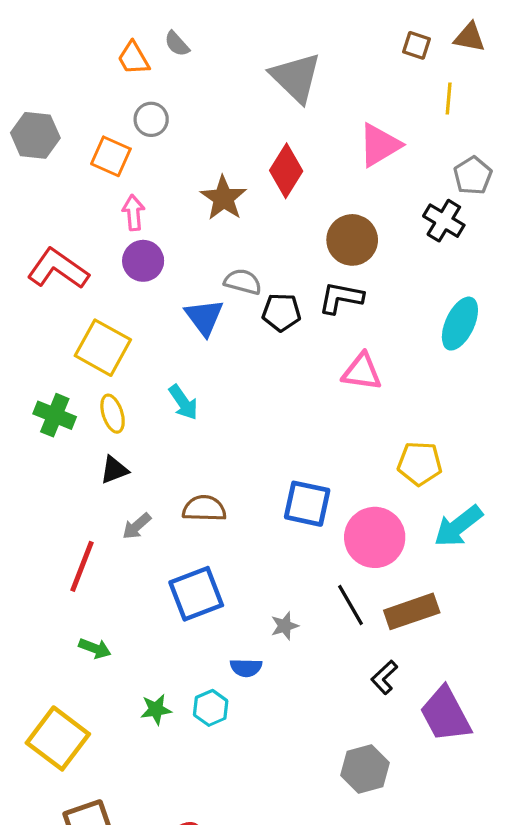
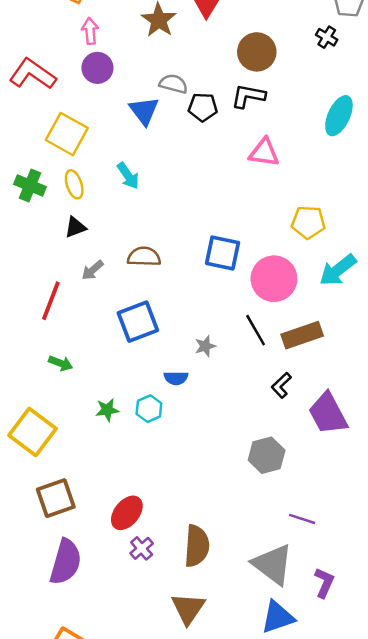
black cross: (444, 221) -> (327, 37), size x0.7

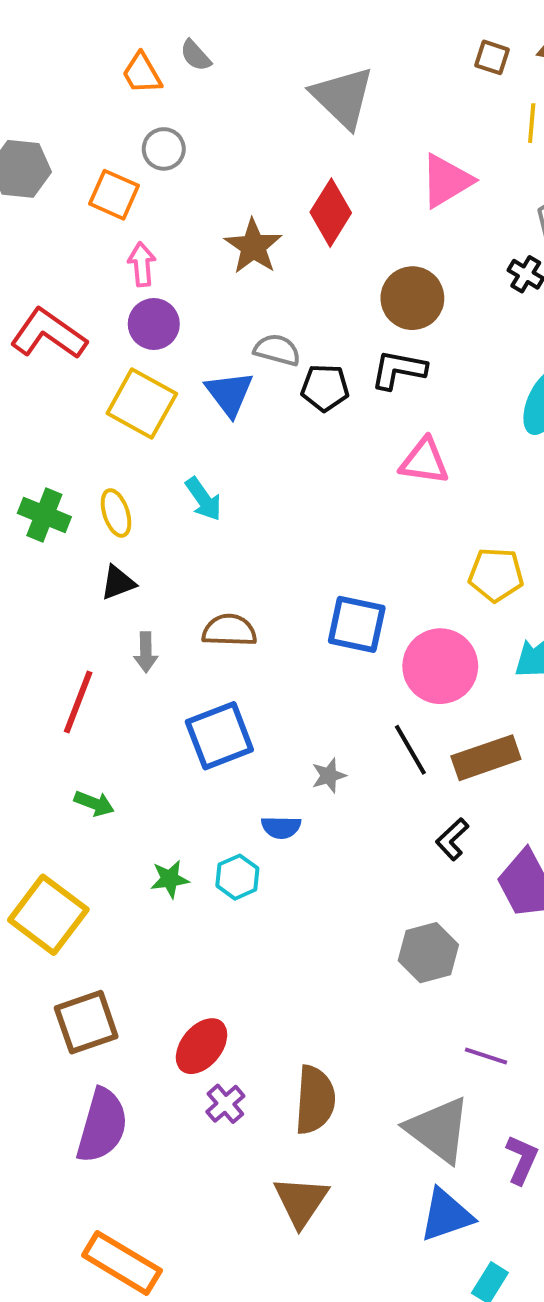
yellow square: (67, 134) -> (142, 404), moved
gray arrow: (93, 270) -> (146, 652), turned -50

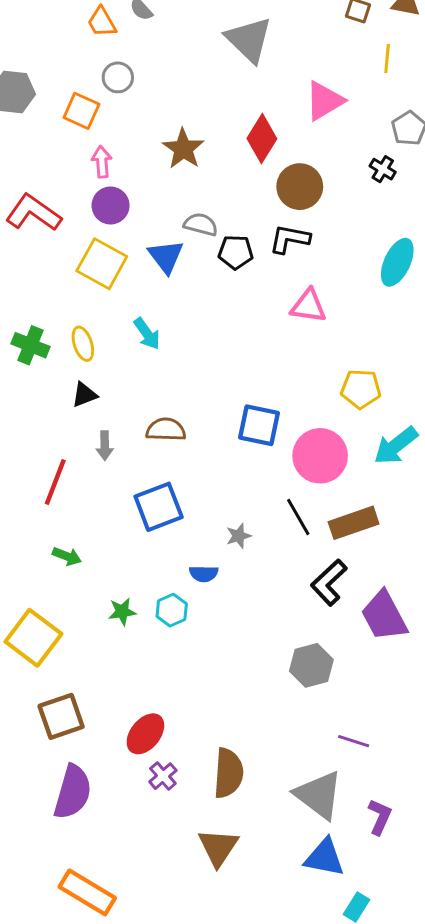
red diamond: (331, 213) -> (262, 139), moved
black L-shape: (452, 839) -> (329, 582), size x1.5
blue triangle: (446, 1215) -> (324, 858), turned 30

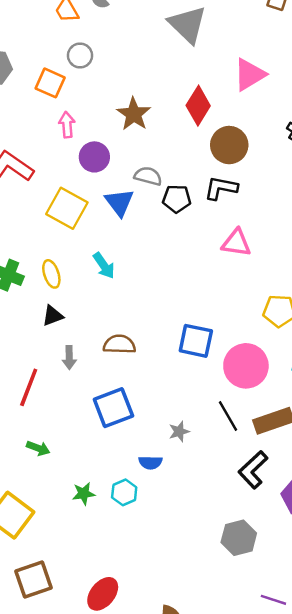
purple circle: (111, 206) -> (94, 157), moved

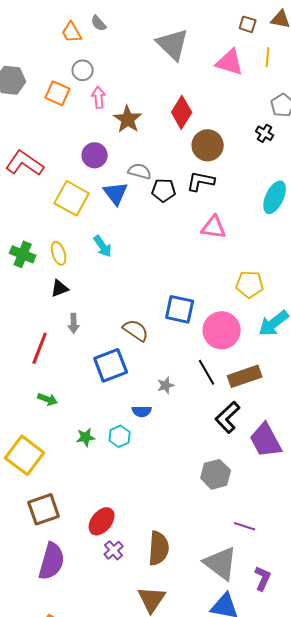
pink triangle: (250, 75) -> (230, 62), moved, turned 48
pink arrow: (67, 125) -> (99, 97), moved
brown semicircle: (119, 344) -> (136, 330), moved, turned 32

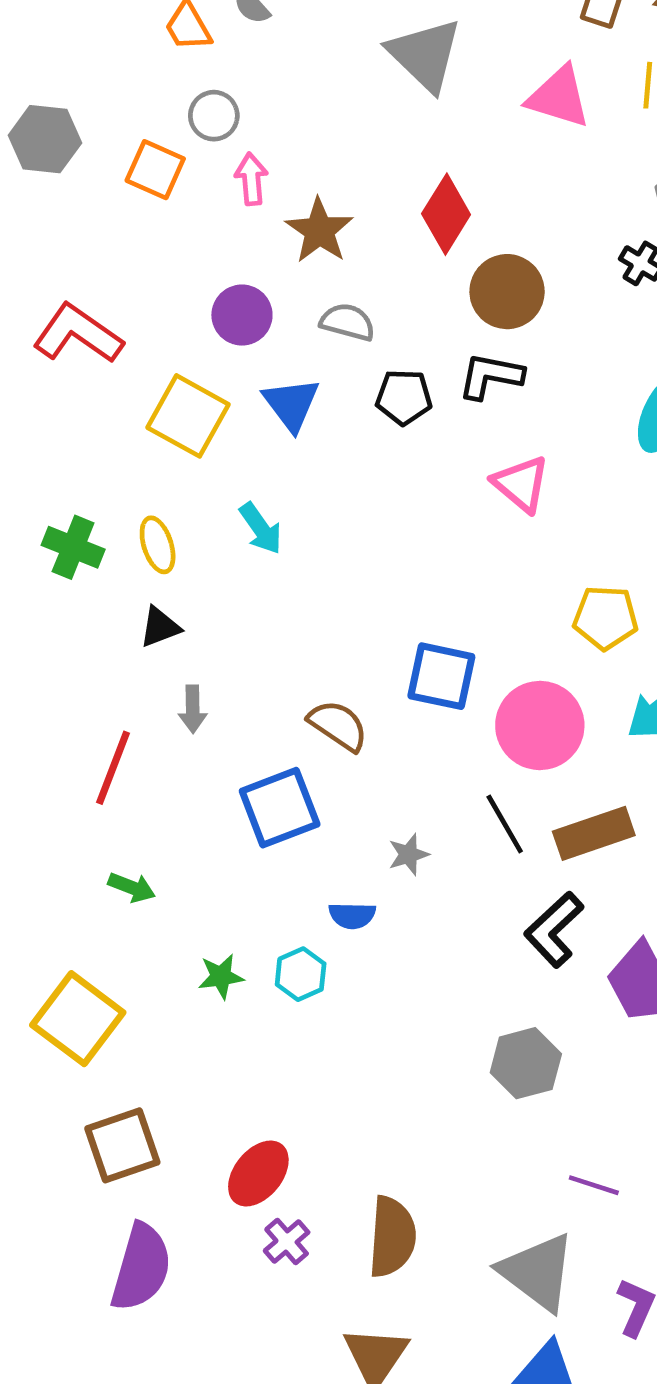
gray semicircle: (140, 171) -> (348, 322), moved
pink triangle: (214, 227) -> (521, 484), turned 32

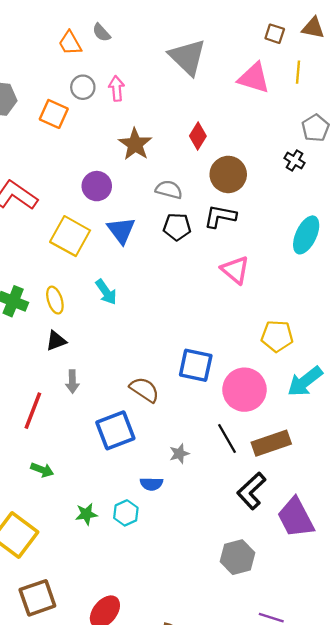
pink arrow: (251, 179) -> (117, 88), moved
red diamond: (446, 214) -> (198, 136), size x0.7
gray semicircle: (348, 322) -> (169, 190), moved

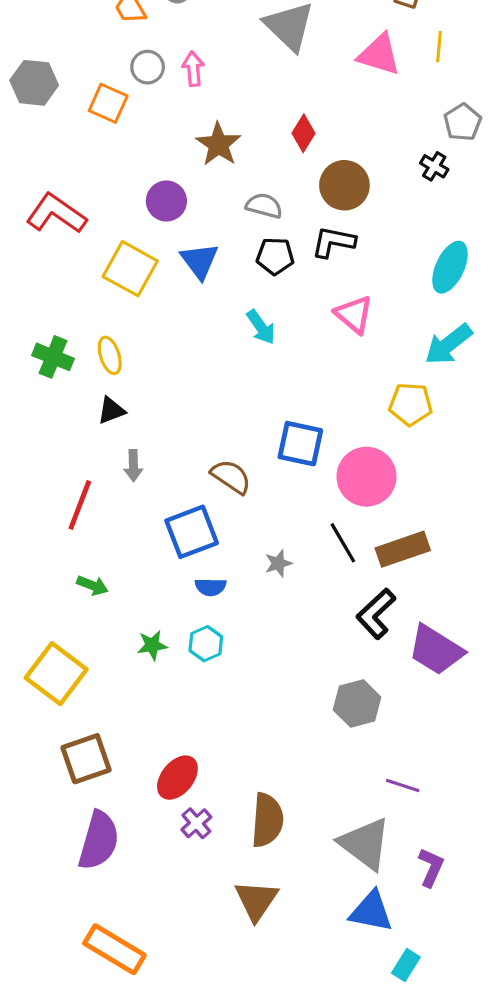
cyan arrow: (106, 292) -> (261, 327), moved
cyan arrow: (305, 381) -> (448, 344), moved
blue semicircle: (151, 484) -> (211, 587), moved
purple trapezoid: (296, 518) -> (436, 650), turned -30

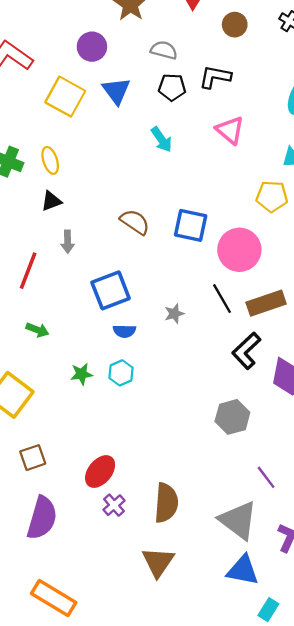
brown circle: (344, 185) -> (235, 25), moved, size x0.7
brown semicircle: (231, 477) -> (135, 222), moved
brown square: (86, 759) -> (33, 458), size x0.7
purple line: (403, 785) -> (266, 477), turned 35

